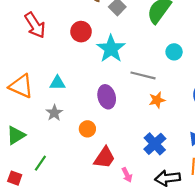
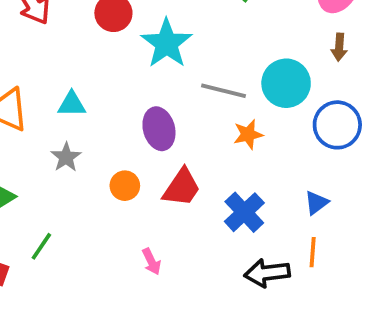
cyan circle: (174, 52) -> (286, 83), moved, size x1.6
red trapezoid: (105, 158) -> (182, 188), moved
pink arrow: (127, 175) -> (151, 262), moved

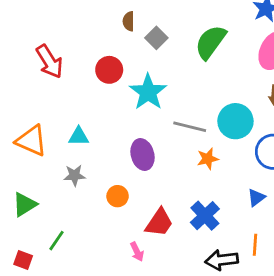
gray star: (66, 157) -> (74, 175), turned 30
red trapezoid: (182, 188) -> (159, 223), moved
blue triangle: (316, 203) -> (256, 198), moved

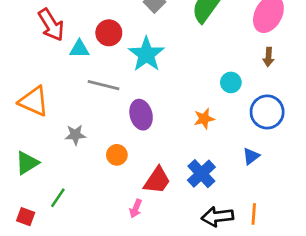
cyan circle: (235, 121) -> (231, 82), size x0.6
gray line: (190, 127) -> (103, 85), moved
cyan triangle: (79, 136) -> (79, 49), moved
orange line: (255, 245) -> (254, 214), moved
pink arrow: (137, 252) -> (136, 209), turned 48

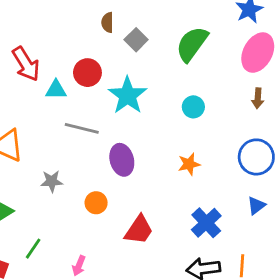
cyan circle: (231, 82) -> (193, 107), moved
blue triangle: (251, 156) -> (256, 206), moved
blue cross: (201, 174) -> (206, 223), moved
pink arrow: (136, 209) -> (79, 266), moved

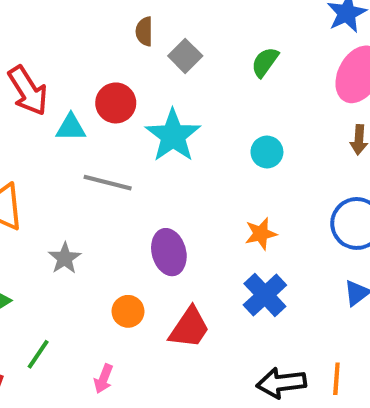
green semicircle: (192, 44) -> (265, 62), size x0.6
purple ellipse: (122, 160) -> (169, 252), moved
gray star: (52, 181) -> (65, 258), turned -30
orange circle: (96, 203) -> (128, 311), moved
blue cross: (206, 223) -> (265, 295), moved

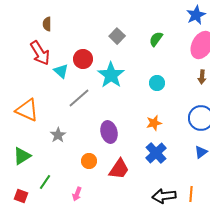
brown semicircle: (144, 31) -> (47, 24), moved
cyan triangle: (71, 127) -> (61, 71), turned 42
gray line: (108, 183) -> (79, 98), turned -55

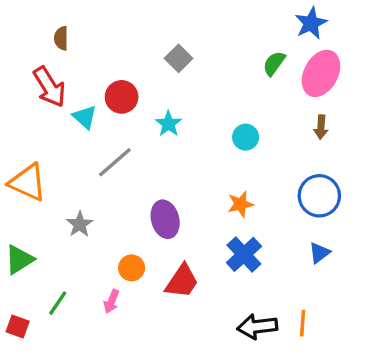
green semicircle: (156, 39) -> (274, 63), moved
cyan star: (111, 75) -> (168, 124), size x0.6
pink arrow: (77, 194) -> (111, 301), moved

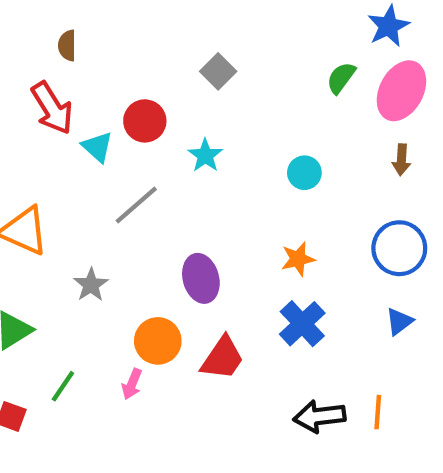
orange circle: (132, 268) -> (158, 341), size x1.4

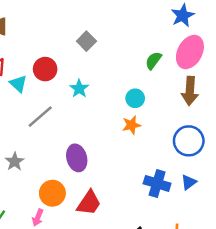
green semicircle: (341, 78) -> (153, 61), moved
brown arrow: (401, 160) -> (190, 91), size x1.6
orange star: (298, 259) -> (132, 125), moved
blue cross: (302, 324) -> (157, 183), moved, turned -30

